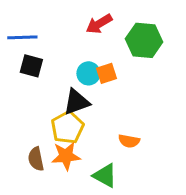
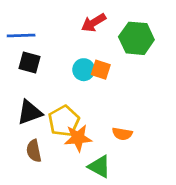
orange square: (107, 73) -> (101, 70), turned 36
black triangle: (76, 102) -> (30, 112), moved
orange star: (66, 156) -> (78, 138), moved

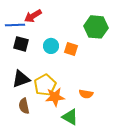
red arrow: (94, 23) -> (33, 16), moved
cyan circle: (84, 70) -> (51, 46), moved

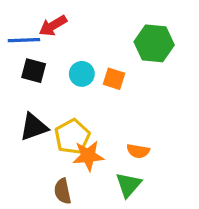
brown semicircle: (24, 106) -> (63, 191), moved
green triangle: (70, 117) -> (128, 185), moved, turned 42

